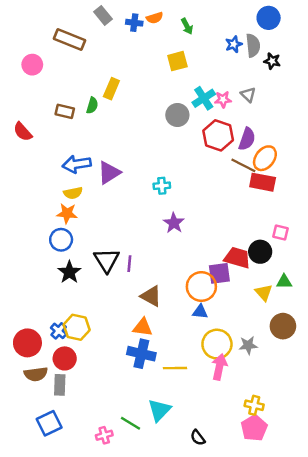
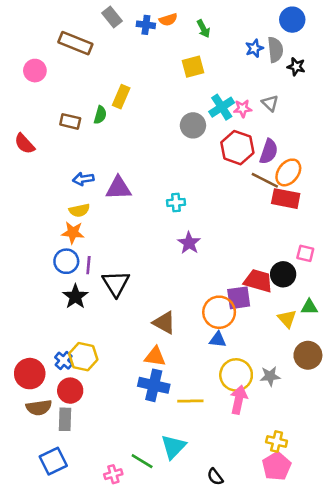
blue arrow: (77, 164) -> (83, 179), size x0.7
purple triangle: (109, 173) -> (119, 188), turned 30
purple line: (129, 264) -> (88, 265), moved

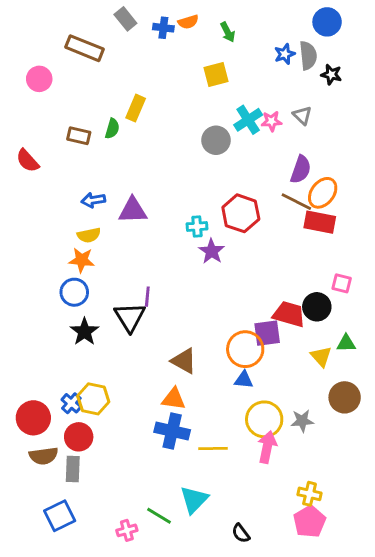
red hexagon: (237, 148) -> (241, 213), moved
purple star: (189, 243) -> (212, 251), moved
purple line: (88, 265) -> (147, 297), moved

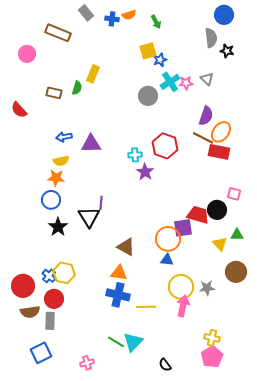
blue star: (285, 54) -> (160, 60), moved
green line: (159, 516) -> (116, 342), moved

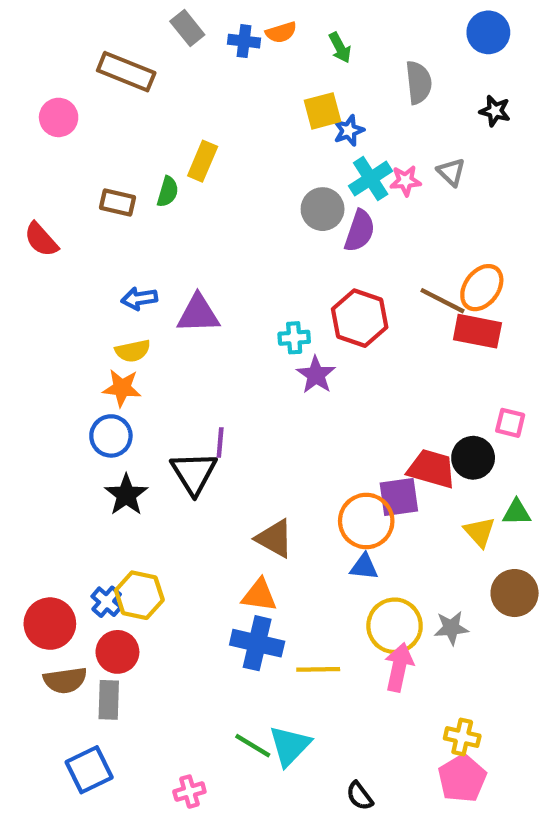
gray semicircle: (211, 38) -> (419, 83), moved
purple semicircle: (206, 116) -> (360, 231), moved

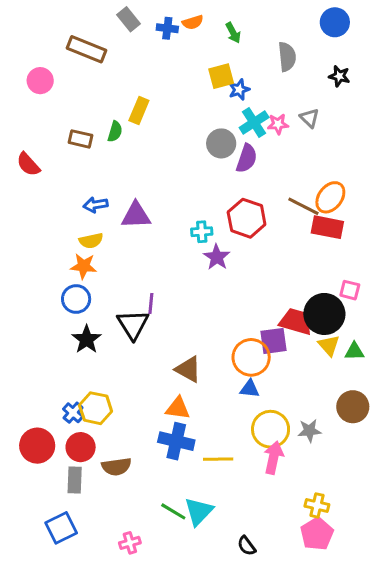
black circle: (473, 458) -> (324, 314), size x1.4
yellow triangle: (480, 532) -> (329, 345), moved
red circle: (50, 624) -> (37, 446), moved
brown semicircle: (65, 680) -> (116, 467), moved

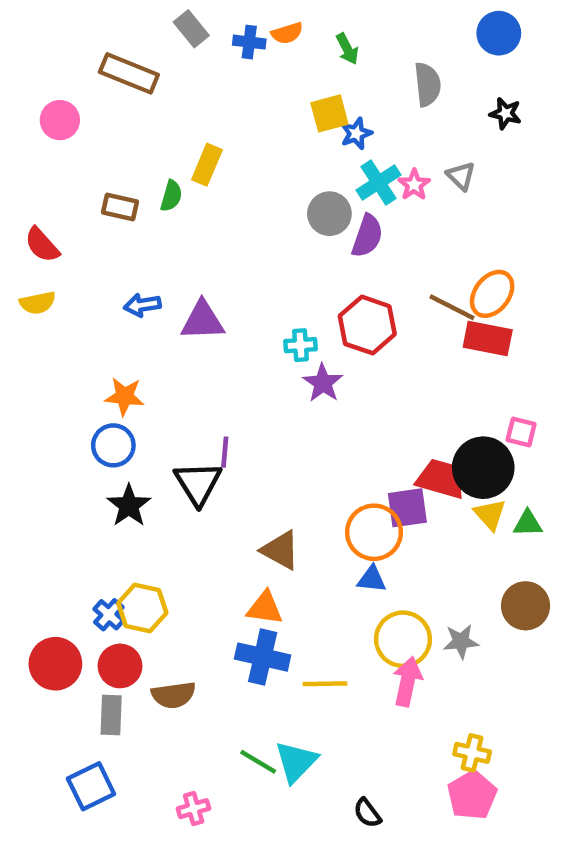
pink star: (278, 124) -> (414, 185), turned -30
yellow semicircle: (91, 241) -> (38, 303), moved

